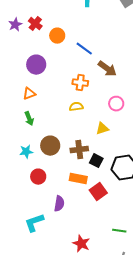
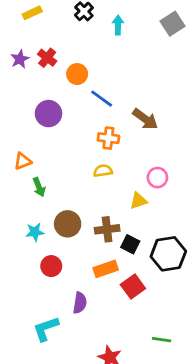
blue line: (84, 49) -> (102, 99), moved
orange triangle: (29, 94) -> (23, 161), moved
pink circle: (116, 104) -> (157, 178), moved
orange rectangle: (78, 179) -> (106, 269), turned -30

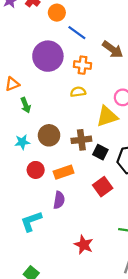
purple circle: (49, 114) -> (48, 56), moved, size x1.4
yellow triangle: (138, 201) -> (107, 116), size x1.5
orange rectangle: (106, 269) -> (64, 172), moved

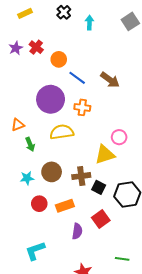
brown arrow: (113, 49) -> (110, 80), moved
yellow semicircle: (78, 92) -> (62, 132), moved, size x1.6
purple semicircle: (59, 200) -> (77, 231), moved

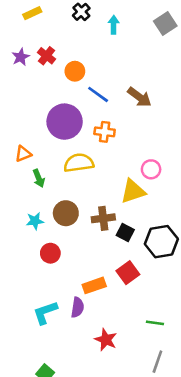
orange rectangle: (65, 206) -> (94, 285), moved
purple semicircle: (77, 231) -> (77, 307), moved

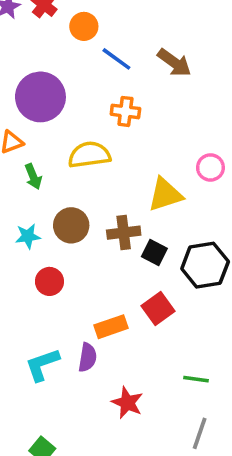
purple circle: (65, 122) -> (40, 97), moved
pink circle: (151, 169) -> (210, 167), moved

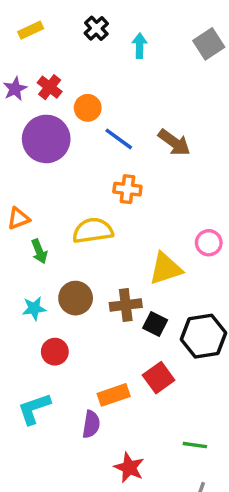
purple circle: (40, 97) -> (46, 139), moved
cyan L-shape: (42, 365) -> (34, 409), moved

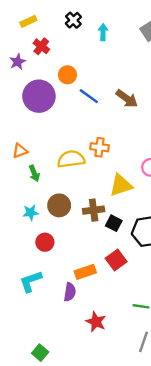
red cross: (50, 87) -> (41, 46), moved
orange cross: (127, 189) -> (99, 147), moved

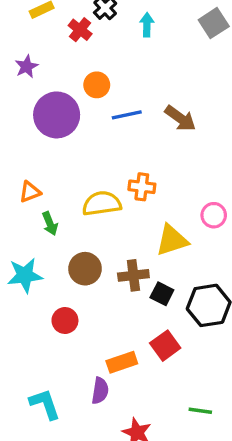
red cross: (41, 46) -> (80, 30), moved
blue line: (89, 96) -> (127, 115), turned -48
cyan star: (31, 213) -> (25, 275), moved, size x1.5
cyan L-shape: (31, 281) -> (45, 404), moved, turned 90

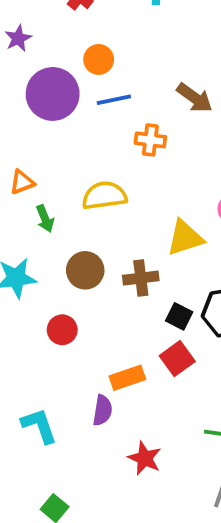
blue line: (127, 115) -> (114, 100), moved
orange cross: (142, 187) -> (150, 140), moved
black square: (162, 294) -> (179, 316), moved

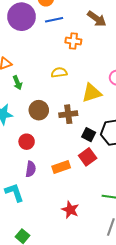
yellow semicircle: (104, 196) -> (59, 73), moved, size x0.7
purple semicircle: (102, 410) -> (31, 169), moved

